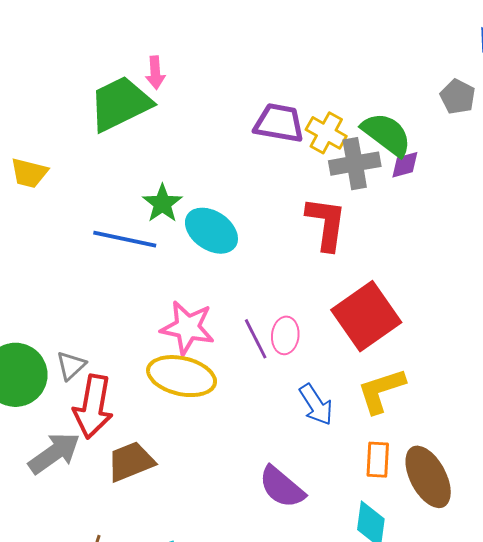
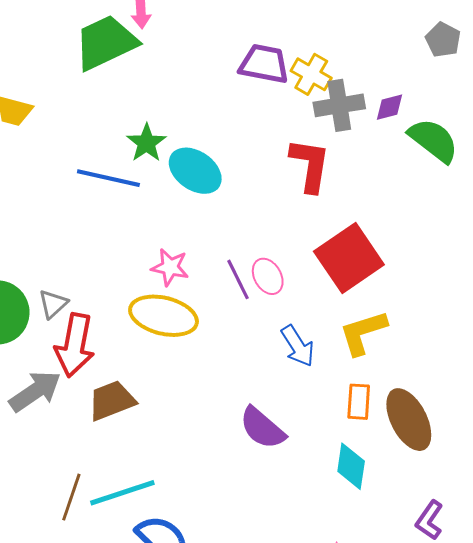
green semicircle: (387, 134) -> (433, 140), moved
pink star: (187, 327) -> (170, 267), size x0.7
pink ellipse: (285, 335) -> (268, 276), turned -36

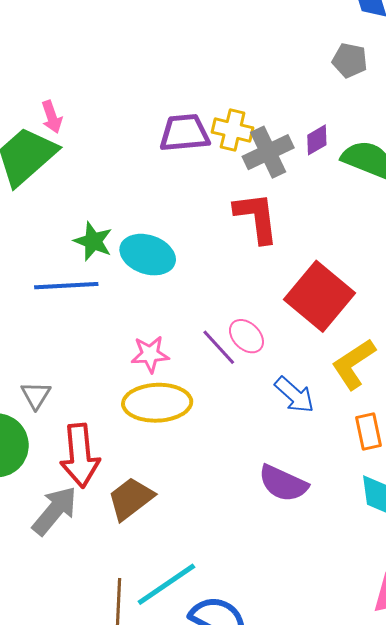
gray triangle: (53, 304) -> (36, 395), moved

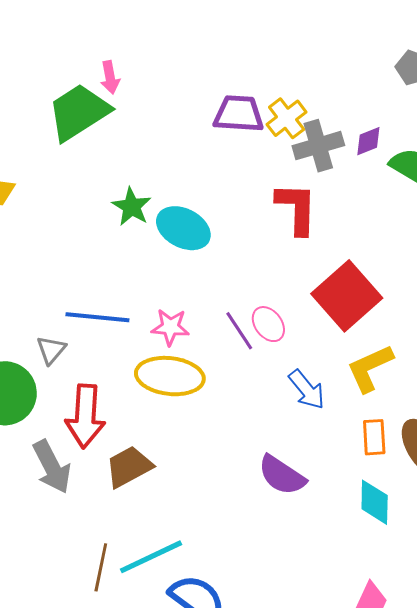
yellow cross: (233, 130) -> (287, 118), turned 30
blue line: (66, 286) -> (97, 317), moved
gray arrow: (55, 511) -> (52, 467), turned 104

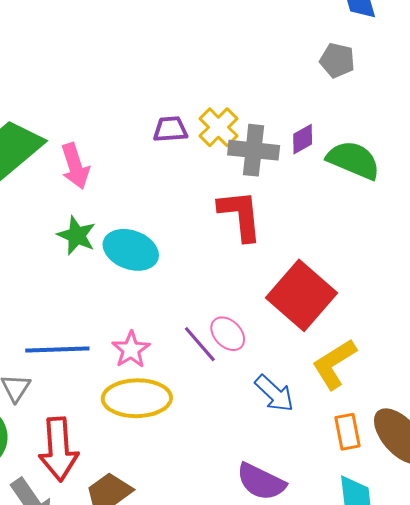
pink arrow: (110, 77) -> (75, 166), moved, size x1.4
purple trapezoid: (239, 114) -> (170, 129), size x0.7
gray cross: (318, 146) -> (254, 150), turned 30
pink star: (170, 327) -> (131, 350), turned -30

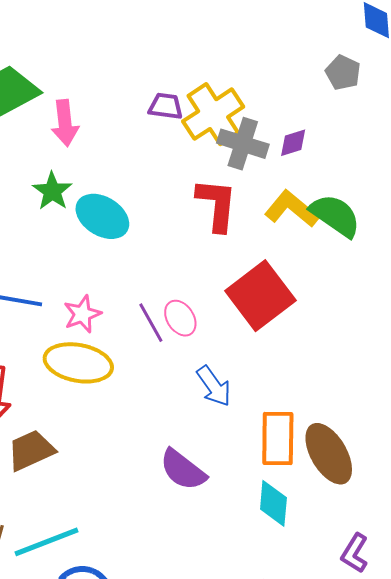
yellow cross: (218, 127) -> (213, 114), size x1.5
green semicircle: (353, 160) -> (335, 215), moved
yellow L-shape: (334, 364) -> (292, 209), moved, turned 60
orange rectangle: (348, 432) -> (278, 438), size x1.5

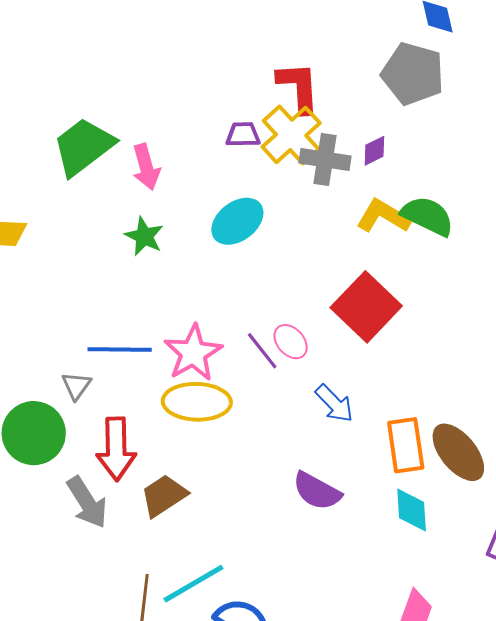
gray pentagon: (343, 73) -> (413, 74), size x1.8
red L-shape: (217, 205) -> (299, 87), moved
cyan ellipse: (102, 216) -> (237, 221), moved, turned -60
pink star: (82, 314) -> (193, 353), size x1.5

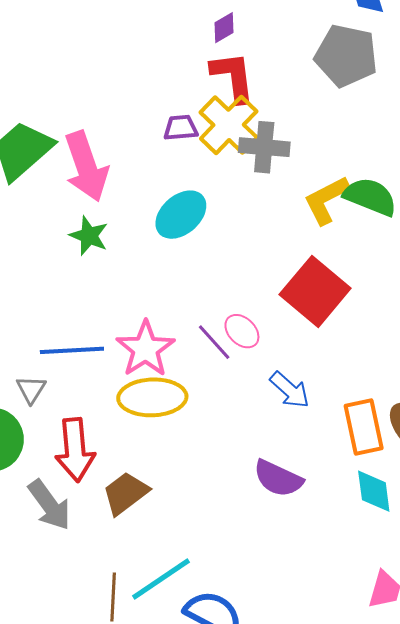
purple diamond: (374, 151) -> (224, 28), moved
pink arrow: (146, 167) -> (86, 166), size x1.5
yellow L-shape: (383, 216) -> (326, 200), turned -54

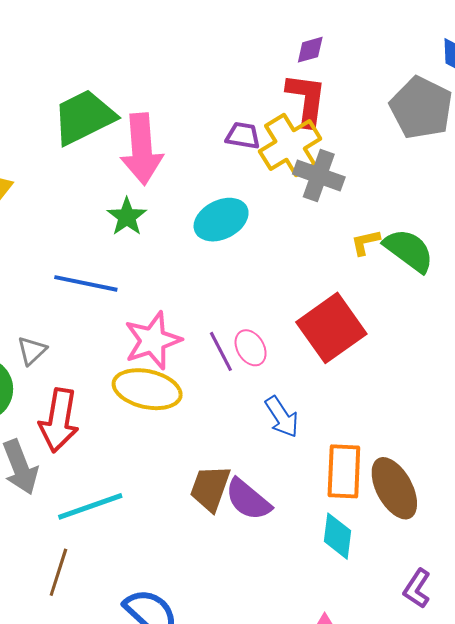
yellow L-shape: (326, 200) -> (365, 242), size x0.6
blue line: (72, 350) -> (86, 283), moved
brown trapezoid: (126, 493) -> (210, 488), moved, turned -48
cyan line: (161, 579) -> (90, 506), moved

